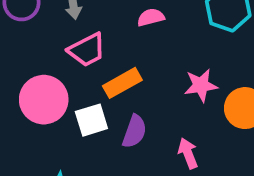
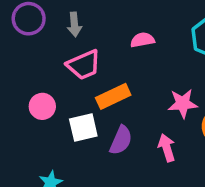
pink circle: (44, 100) -> (42, 106), size x0.6
pink arrow: (188, 153) -> (167, 148), moved

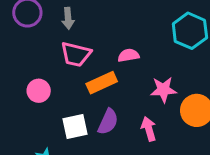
pink semicircle: (142, 40) -> (129, 55), moved
pink trapezoid: (84, 65) -> (76, 54), turned 36
white square: (83, 128) -> (75, 127), moved

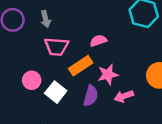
pink star: (163, 90) -> (108, 74), moved
white square: (75, 127) -> (56, 92), moved, turned -30
pink arrow: (149, 129) -> (124, 96), turned -84

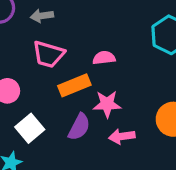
gray arrow: (46, 19) -> (42, 16), turned 84
white square: (56, 92) -> (30, 128), moved

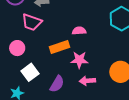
pink trapezoid: (48, 54) -> (32, 22), moved
purple semicircle: (79, 127) -> (57, 84), moved

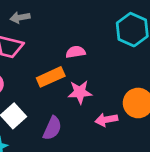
pink arrow: (87, 81) -> (106, 120), moved

